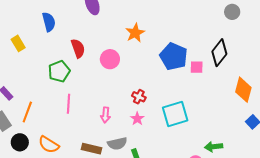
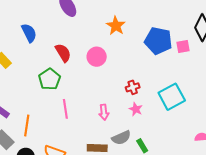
red cross: (139, 97) -> (133, 87), turned -32

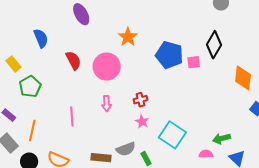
pink circle: (97, 57) -> (107, 67), size x1.4
green pentagon: (50, 79) -> (30, 87), moved
cyan square: (172, 97) -> (172, 135), moved, turned -32
pink arrow: (104, 112) -> (107, 104), moved

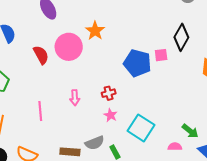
blue pentagon: (169, 55) -> (137, 63), moved
pink circle: (107, 67) -> (69, 47), moved
green arrow: (222, 139) -> (190, 131), turned -126

